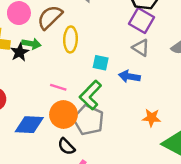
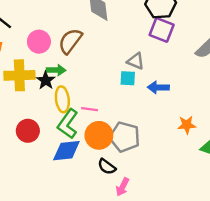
yellow ellipse: (70, 39) -> (62, 99), moved
gray triangle: (141, 48) -> (136, 61), moved
green L-shape: (90, 95) -> (68, 124), moved

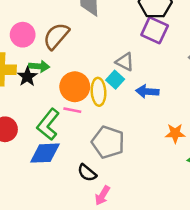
cyan square: (128, 78) -> (115, 80), turned 35
yellow ellipse: (62, 99) -> (98, 92), moved
orange circle: (99, 135) -> (75, 87), moved

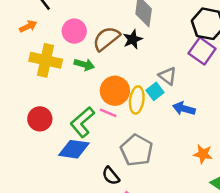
black star: (27, 77) -> (133, 39), moved

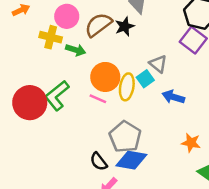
yellow cross: (46, 60) -> (51, 37), moved, size x0.7
red circle: (40, 119) -> (30, 103), size x1.4
green L-shape: (82, 122) -> (57, 96), moved
blue diamond: (74, 149) -> (131, 160), moved

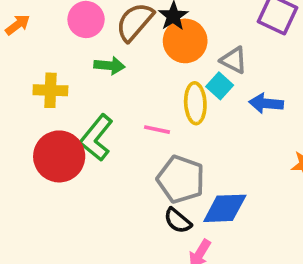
yellow cross: (51, 37) -> (50, 90), moved
orange circle: (105, 77) -> (185, 41), moved
gray pentagon: (125, 137) -> (181, 179), moved

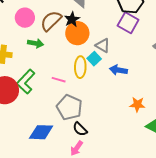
blue diamond: (225, 208) -> (41, 132), moved
black semicircle: (178, 221) -> (80, 129), moved

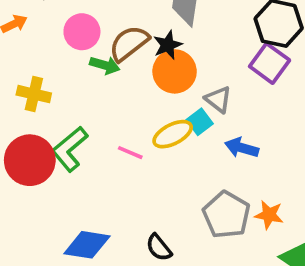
green arrow: (36, 43) -> (105, 65), moved
yellow ellipse: (80, 67) -> (173, 134), turned 55
gray pentagon: (69, 107) -> (226, 215), moved

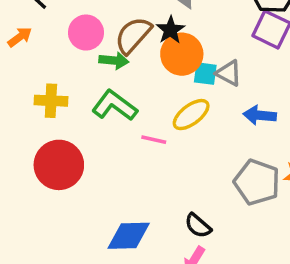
cyan square: (200, 122) -> (205, 74), moved, turned -35
green L-shape: (70, 149) -> (115, 106), moved, turned 87

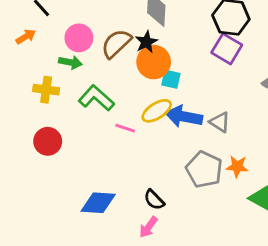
green arrow: (114, 61) -> (70, 62), moved
gray triangle: (229, 73) -> (220, 122), moved
blue arrow: (260, 115) -> (184, 116), moved, size x1.4
red circle: (59, 165) -> (48, 141), size x0.7

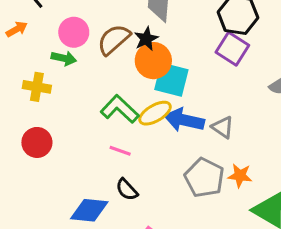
cyan square: (171, 79) -> (171, 80), size x1.6
green L-shape: (96, 98) -> (120, 109), moved
pink line: (125, 128) -> (120, 151), moved
black semicircle: (154, 200) -> (127, 190), moved

